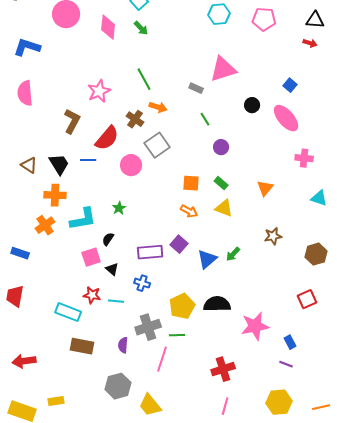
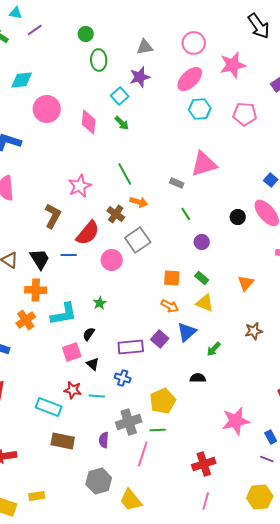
black circle: (252, 105) -> (238, 217), moved
blue triangle: (207, 259) -> (187, 332), moved
black semicircle: (217, 304) -> (198, 378), moved, size x0.6

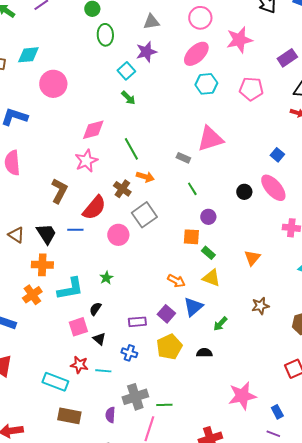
pink diamond: (89, 122) -> (93, 130), moved, turned 70
orange square: (172, 278) -> (191, 237), moved
purple rectangle: (131, 347) -> (137, 322), size x0.7
yellow pentagon: (163, 401) -> (169, 347), moved

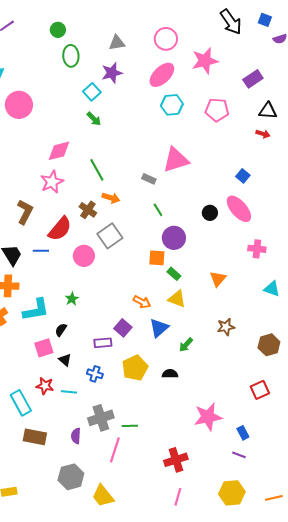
purple circle: (208, 217) -> (174, 238), size x1.5
purple square: (166, 314) -> (123, 328), moved
cyan rectangle: (55, 382) -> (21, 403), turned 40

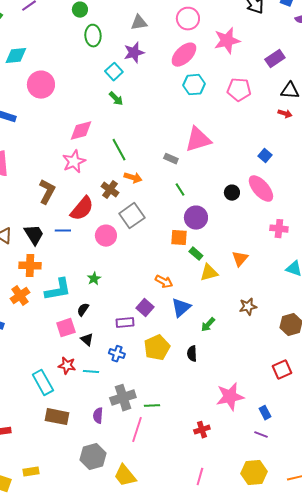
yellow triangle: (177, 299) -> (209, 273), moved, turned -36
black semicircle: (170, 374) -> (192, 354), turned -91
red cross: (176, 460) -> (202, 430), moved, size x0.7

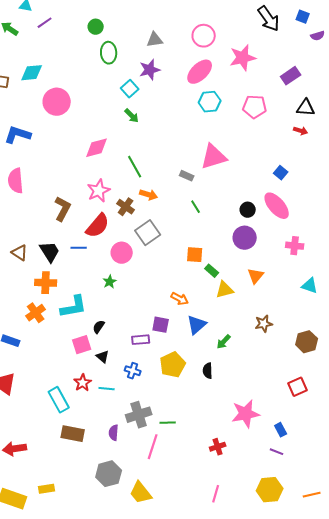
pink star: (74, 162) -> (99, 191), moved
purple circle: (196, 218) -> (245, 238), moved
green star: (94, 279) -> (110, 282), moved
purple square: (145, 308) -> (161, 325), turned -30
red star: (67, 366) -> (83, 383), turned 30

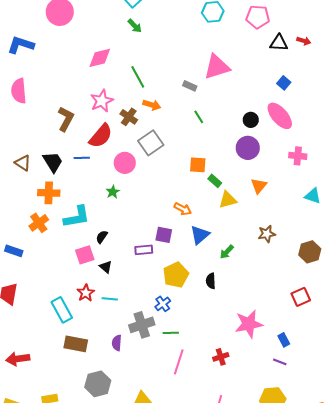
black triangle: (306, 108) -> (279, 43), moved
blue cross: (133, 371) -> (163, 304), moved, turned 35
pink line: (153, 447) -> (179, 362), moved
gray hexagon: (109, 474) -> (98, 384), moved

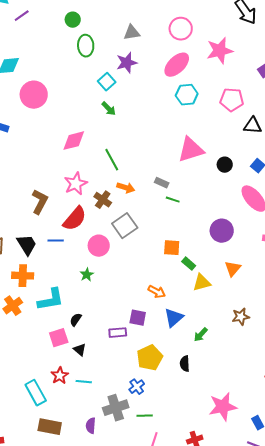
gray rectangle: (190, 86) -> (162, 183), moved
green line: (199, 117) -> (173, 200), turned -40
black circle: (251, 120) -> (225, 165), moved

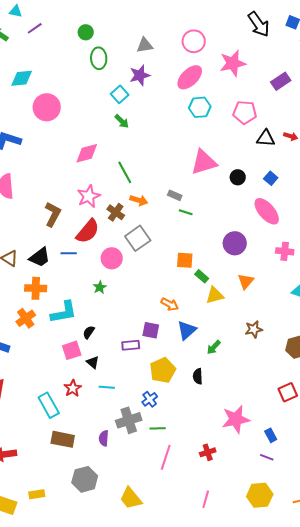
black trapezoid: (27, 245) -> (40, 257), turned 85
cyan line: (84, 382) -> (107, 387), moved

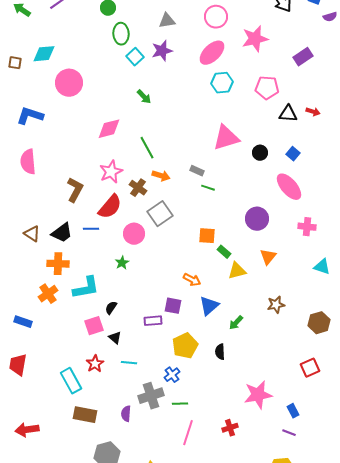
cyan square: (120, 94) -> (135, 57), moved

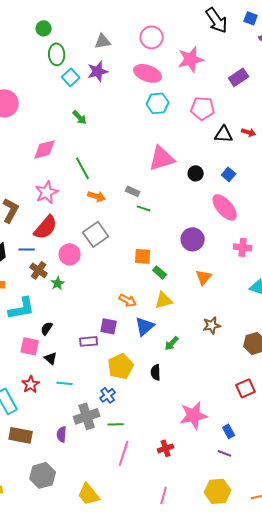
pink ellipse: (212, 53) -> (148, 73), turned 64
brown cross: (138, 188) -> (39, 270), moved
yellow triangle: (237, 271) -> (164, 300), moved
pink square: (94, 326) -> (30, 346), turned 30

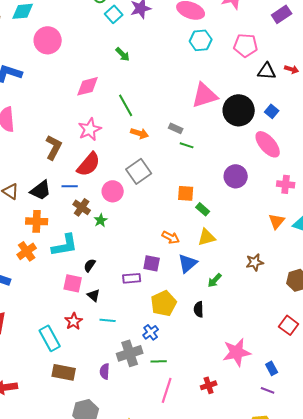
black circle: (196, 173) -> (239, 110), size x2.0
orange triangle: (204, 277) -> (277, 221), moved
red square: (246, 388) -> (289, 325), turned -30

